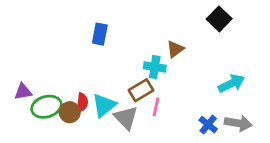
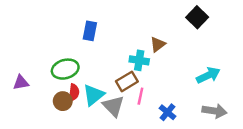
green ellipse: (46, 107) -> (65, 69), moved
blue cross: (208, 125) -> (168, 112), moved

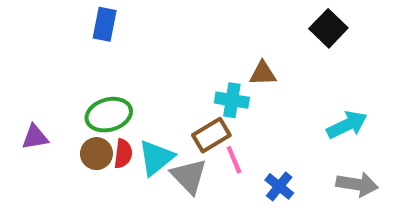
blue rectangle: (90, 31) -> (105, 24), moved
brown triangle: (158, 44) -> (263, 74), turned 35
pink line: (140, 96) -> (234, 160), turned -35
brown circle: (63, 101) -> (96, 154), moved

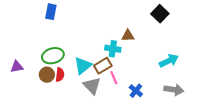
cyan triangle: (156, 158) -> (83, 66), moved

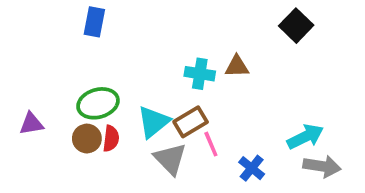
cyan cross: (113, 49) -> (200, 74), moved
cyan arrow: (169, 61) -> (305, 137), moved

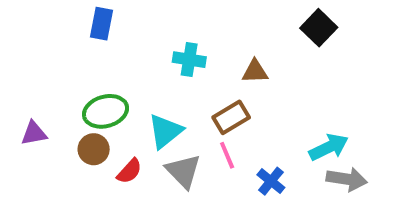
cyan cross: (200, 74) -> (189, 60), moved
brown rectangle: (191, 122) -> (231, 117), moved
red semicircle: (111, 139) -> (129, 171), moved, turned 35

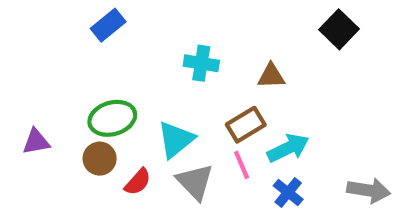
blue rectangle: (102, 24) -> (108, 25), turned 40
cyan arrow: (329, 147) -> (288, 148), moved

